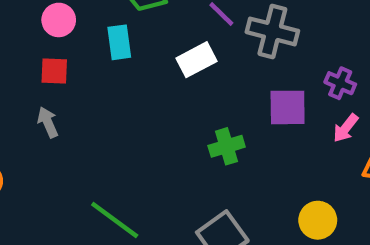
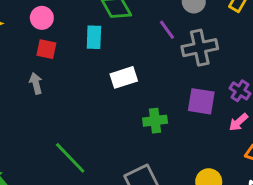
pink circle: (59, 20) -> (42, 18), moved
gray cross: (272, 31) -> (200, 48), turned -36
white rectangle: (196, 60) -> (124, 77), moved

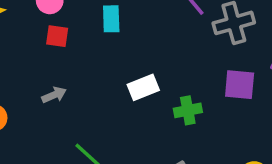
white rectangle: (124, 77) -> (143, 87), moved
gray arrow: (36, 83) -> (54, 95), moved, turned 84

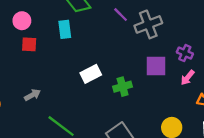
gray arrow: (54, 95) -> (32, 95), moved

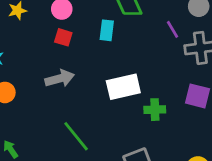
white rectangle: (91, 74) -> (123, 87), size x1.4
gray arrow: (32, 95) -> (60, 78), moved, size x1.5

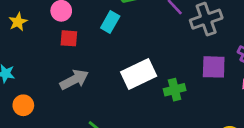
cyan rectangle: (107, 30) -> (110, 22), turned 35

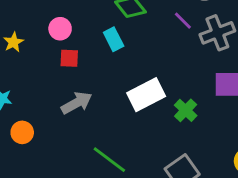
cyan rectangle: (110, 22) -> (114, 39), turned -55
green cross: (175, 90) -> (186, 110), turned -30

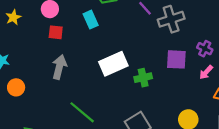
gray arrow: (77, 103) -> (59, 67), turned -50
green cross: (186, 110) -> (143, 78), turned 30

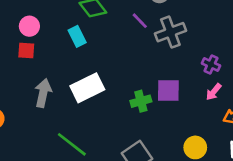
red square: (56, 32) -> (26, 50), moved
purple square: (176, 59) -> (168, 91), moved
white rectangle: (113, 64) -> (87, 88), moved

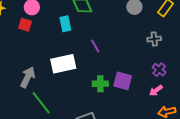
purple line: (140, 21) -> (95, 46), moved
gray cross: (170, 32) -> (154, 39), moved, size x0.6
gray arrow: (43, 93) -> (28, 77), moved

